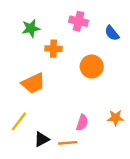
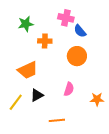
blue semicircle: (112, 33) -> (80, 31), moved
pink semicircle: (82, 123) -> (69, 89), moved
black triangle: (42, 139) -> (37, 95), moved

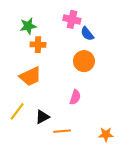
orange cross: (45, 41) -> (38, 45), moved
black triangle: (37, 95) -> (42, 117), moved
orange star: (97, 99) -> (106, 134), moved

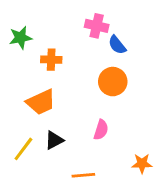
green star: (28, 26) -> (20, 38), moved
black triangle: (42, 117) -> (54, 140), moved
orange star: (106, 134) -> (142, 164), moved

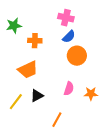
blue semicircle: (117, 45) -> (69, 37), moved, turned -96
orange star: (142, 164) -> (91, 94), moved
orange line: (83, 175) -> (57, 120), turned -56

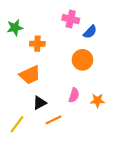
blue semicircle: (69, 37) -> (90, 32), moved
yellow line: (16, 102) -> (17, 124), moved
orange line: (57, 120) -> (54, 120), moved, turned 35

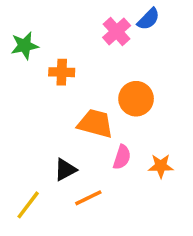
pink cross: (71, 19) -> (117, 31), turned 35
blue semicircle: (90, 32) -> (148, 19), moved
orange trapezoid: (30, 75) -> (95, 124), moved, turned -140

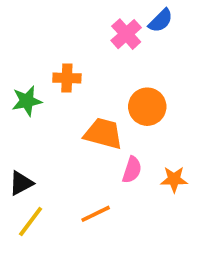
green star: (25, 46) -> (27, 101), moved
black triangle: (65, 170) -> (21, 183), moved

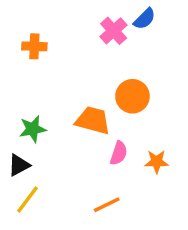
orange cross: (67, 78) -> (34, 46), moved
green star: (27, 101) -> (33, 129), moved
orange line: (96, 214) -> (107, 205), moved

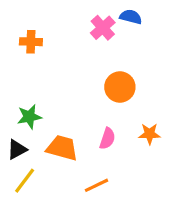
blue semicircle: (145, 19) -> (131, 17), turned -120
orange trapezoid: (93, 120) -> (62, 148), moved
orange star: (157, 162) -> (150, 134), moved

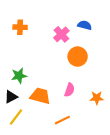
blue semicircle: (131, 17) -> (85, 25), moved
pink cross: (103, 28) -> (61, 34), moved
orange star: (150, 134) -> (97, 98), moved

